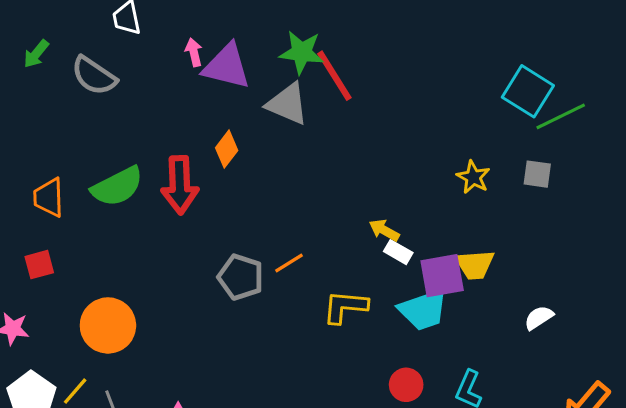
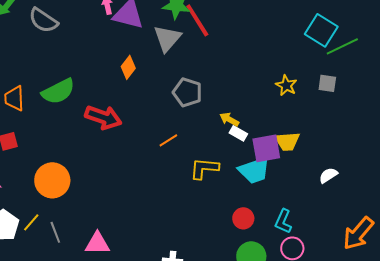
gray triangle: (287, 104) -> (167, 38), turned 48
red arrow: (180, 185) -> (103, 117), moved, turned -69
gray pentagon: (241, 277) -> (187, 92), moved

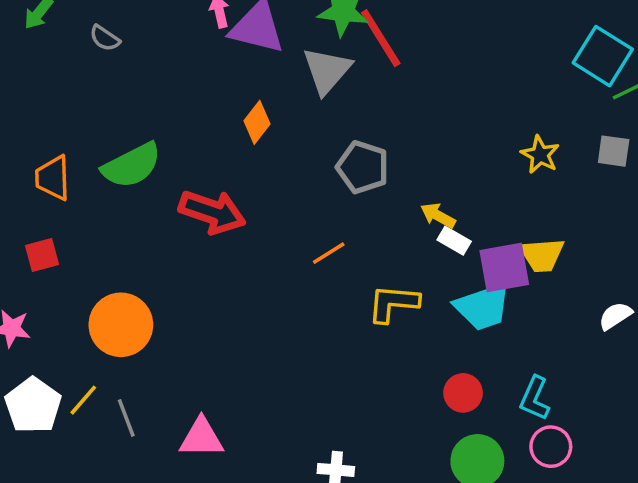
gray semicircle: (43, 20) -> (105, 38), size x0.6

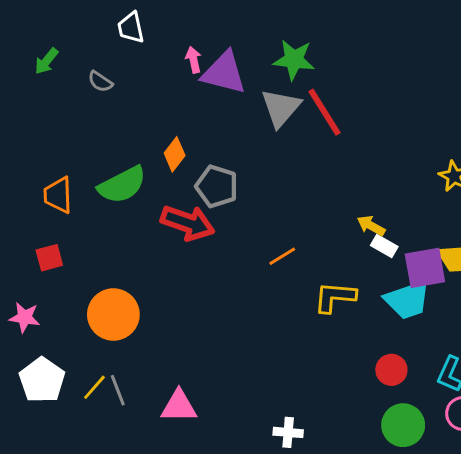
red line: (381, 38) -> (324, 112), moved
orange diamond: (257, 122) -> (175, 154), moved
gray pentagon: (363, 167) -> (217, 186), moved
yellow line: (83, 400) -> (94, 387), moved

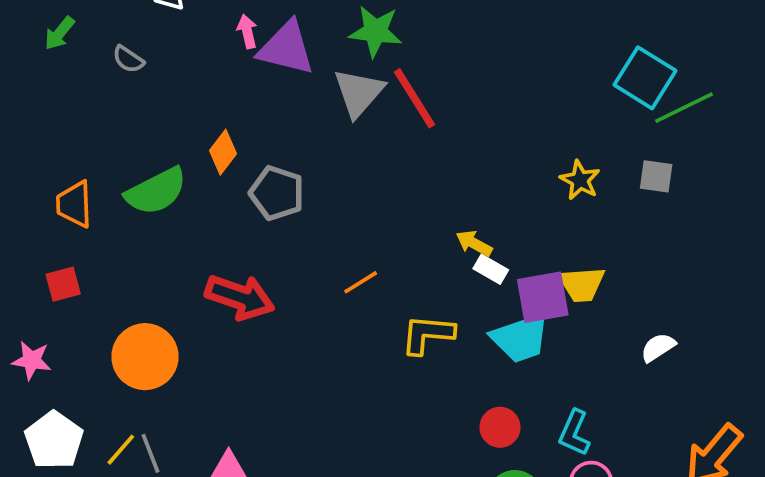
red arrow: (188, 223) -> (240, 297), moved

